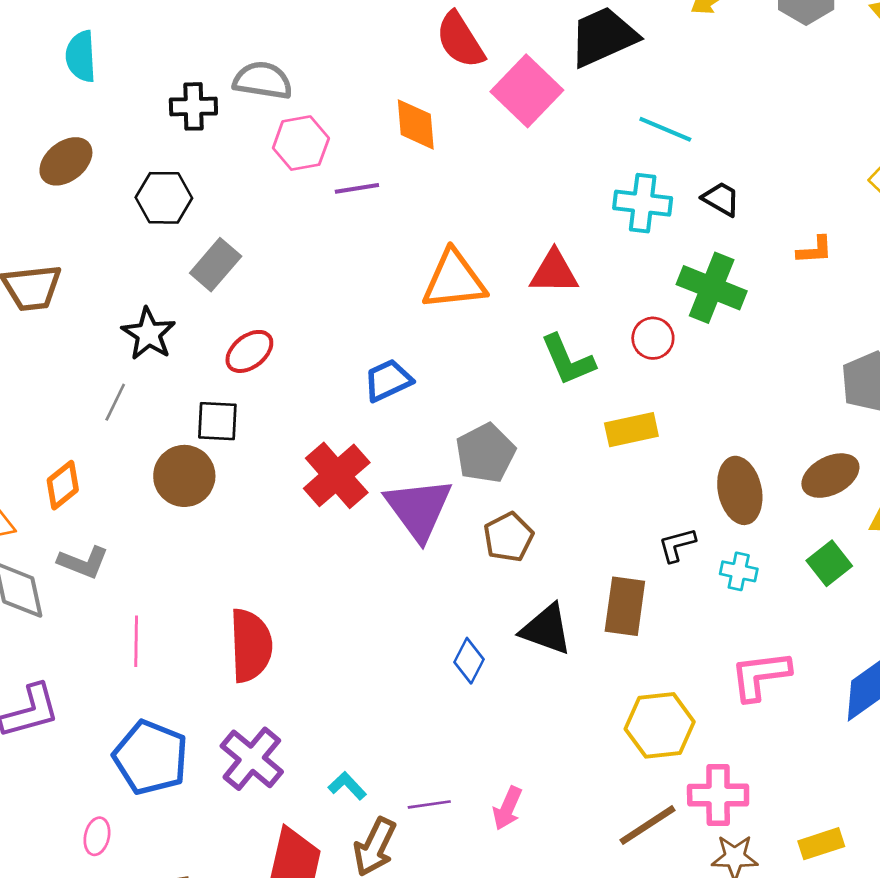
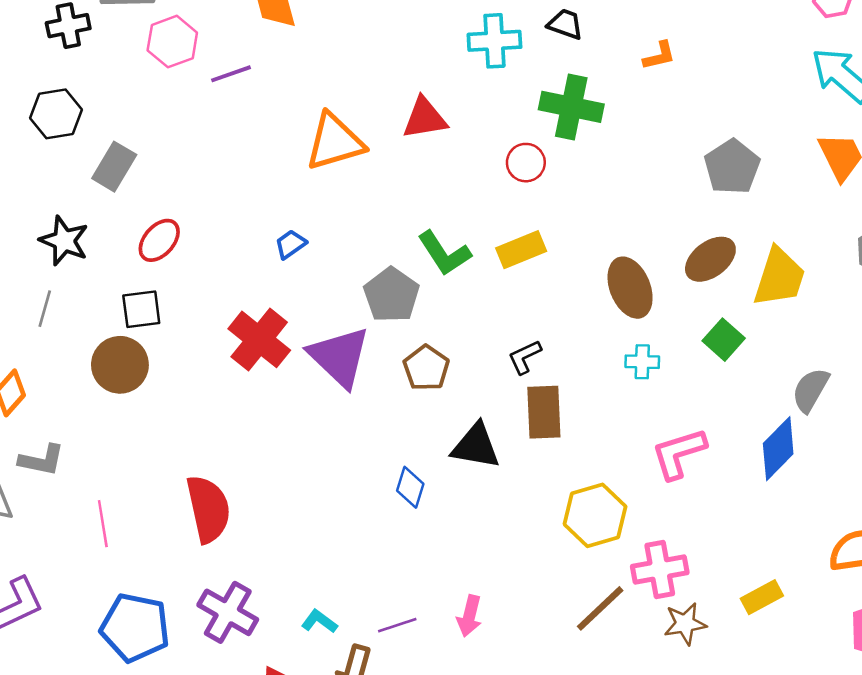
green L-shape: (568, 360) -> (444, 253), moved
blue trapezoid: (388, 380) -> (291, 244), size x0.7
black L-shape: (677, 545) -> (525, 357), moved

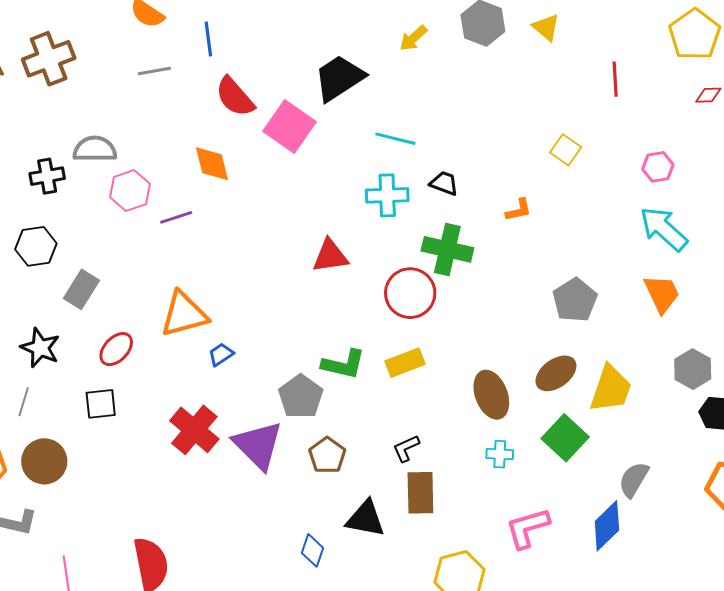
orange triangle: (335, 142) -> (184, 314), moved
red circle: (526, 163) -> (410, 293), size x1.6
green L-shape: (444, 253) -> (344, 364), turned -45
green square: (724, 340) -> (565, 438), size x1.4
brown circle: (120, 365) -> (44, 461), moved

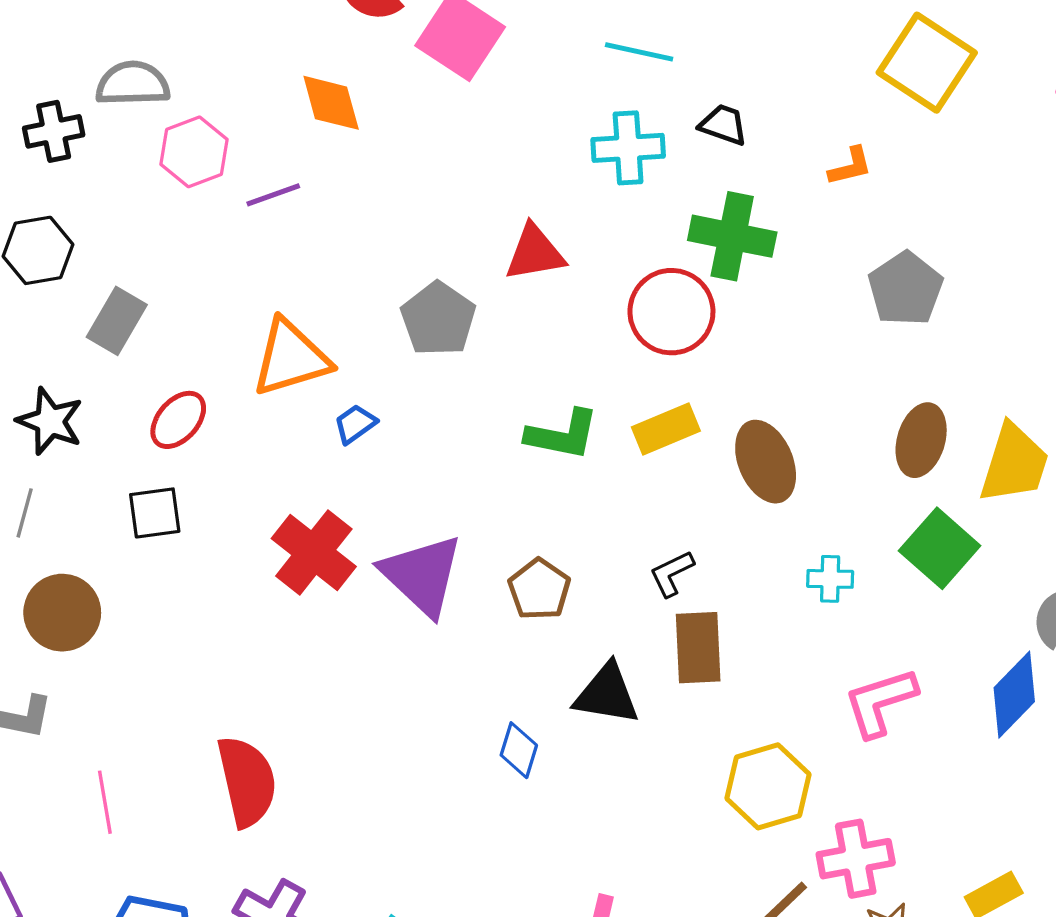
yellow square: (566, 150) -> (927, 63), size x1.8
gray pentagon: (575, 300) -> (905, 289), moved
brown ellipse: (556, 373) -> (921, 440), turned -36
brown ellipse: (491, 395) -> (766, 462), moved
gray pentagon: (301, 397) -> (438, 319), moved

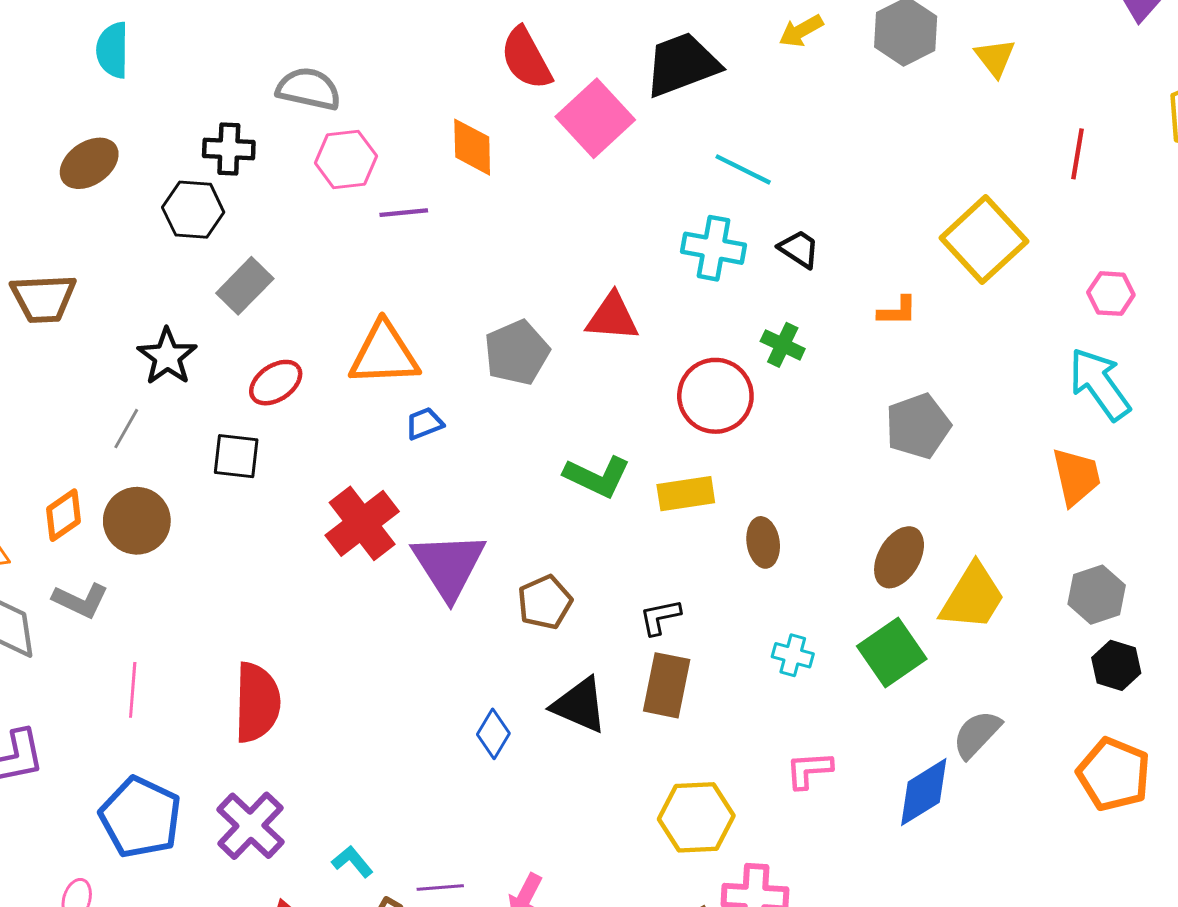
black cross: (54, 131) -> (229, 149), moved
green cross: (732, 236) -> (783, 345), size x0.6
brown ellipse: (766, 462) -> (763, 542), size x0.7
pink L-shape: (880, 702) -> (809, 770), size x0.7

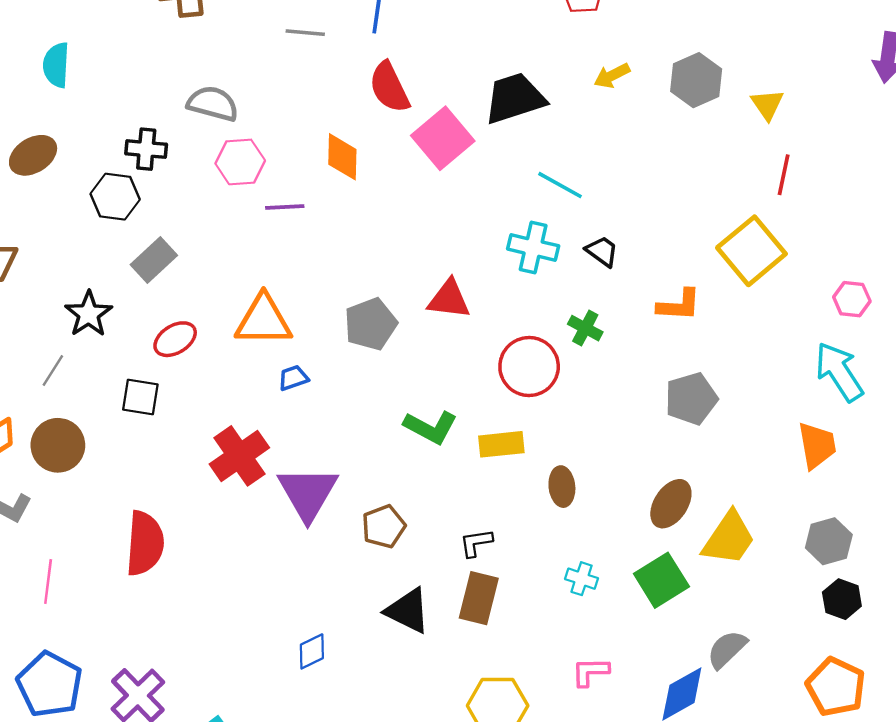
red line: (1077, 154) -> (784, 175), moved
orange L-shape: (897, 311) -> (679, 305), size x1.4
red semicircle: (257, 702) -> (145, 543), moved
blue diamond: (493, 734) -> (312, 651), moved, turned 30

